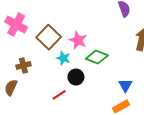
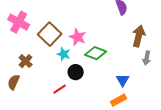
brown cross: (23, 65) -> (26, 61), turned -32

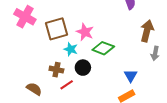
brown square: (50, 34) -> (56, 29), turned 30
brown cross: (26, 61) -> (56, 70), moved, turned -32
brown semicircle: (14, 82) -> (34, 89), moved, turned 98

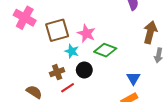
brown cross: (56, 70) -> (57, 72), turned -32

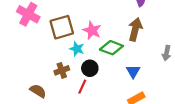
brown arrow: (150, 32) -> (135, 29), moved
blue triangle: (133, 78) -> (133, 71), moved
red line: (68, 88) -> (82, 87), moved, turned -32

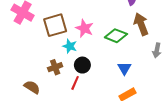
brown arrow: (135, 29) -> (141, 24), moved, turned -35
green diamond: (111, 48) -> (116, 36), moved

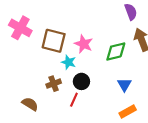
brown square: (55, 25) -> (54, 41), turned 30
green diamond: (116, 36) -> (116, 51), turned -35

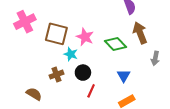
pink cross: (20, 28) -> (25, 22), turned 35
green diamond: (116, 51) -> (116, 44), turned 60
red line: (74, 100) -> (91, 91), moved

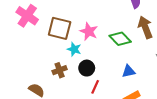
pink cross: (25, 22) -> (27, 16), turned -30
blue triangle: (124, 76) -> (129, 71), turned 48

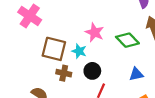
brown square: (60, 28) -> (54, 49), moved
brown cross: (60, 70) -> (64, 73), turned 32

